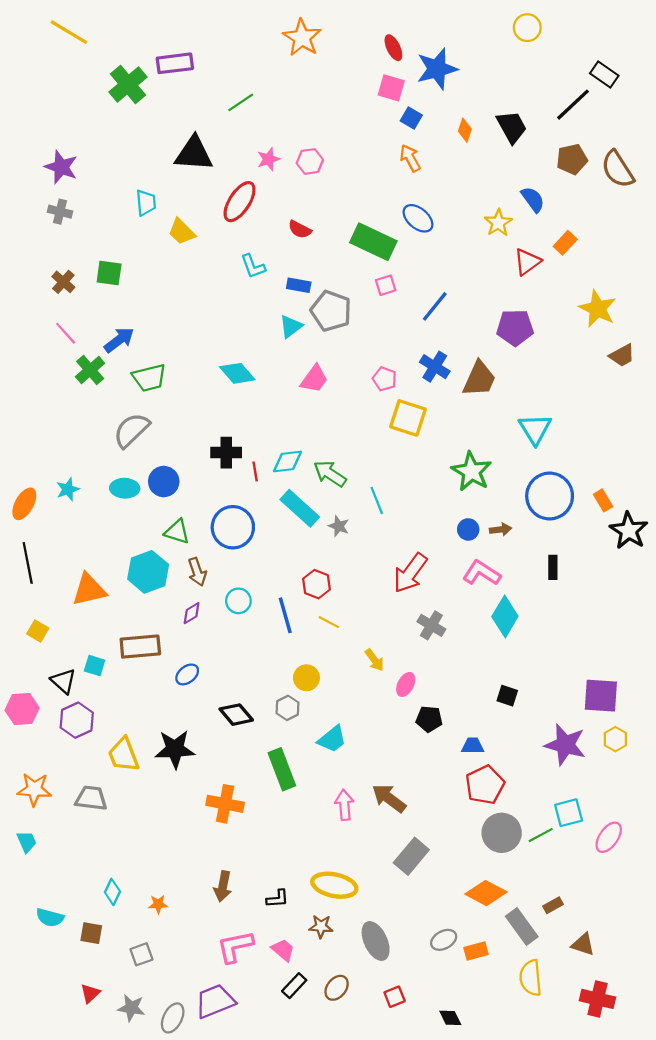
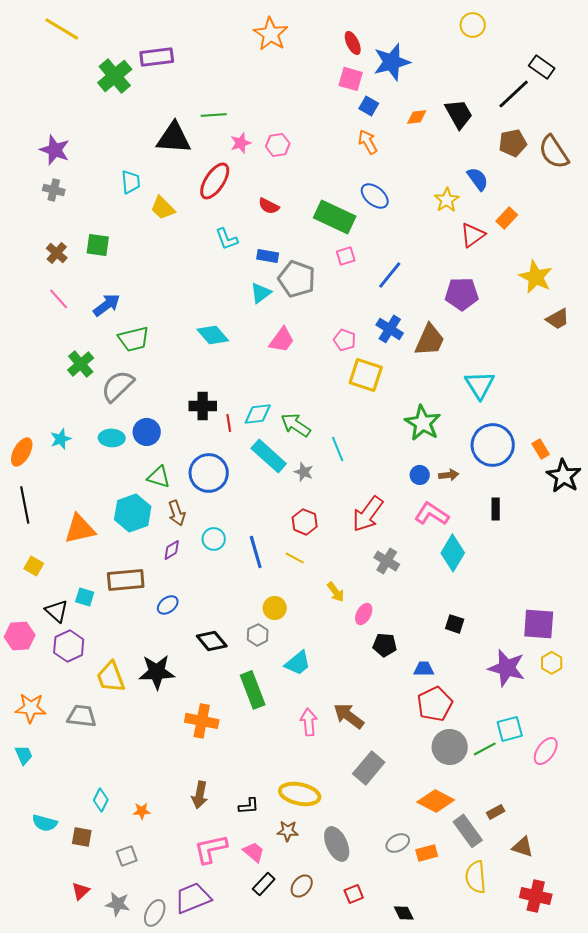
green line: (241, 102) -> (214, 115), moved, turned 30
orange diamond: (465, 130) -> (417, 117), turned 65
green cross: (90, 370) -> (81, 364), moved
red hexagon: (317, 584) -> (305, 522), moved

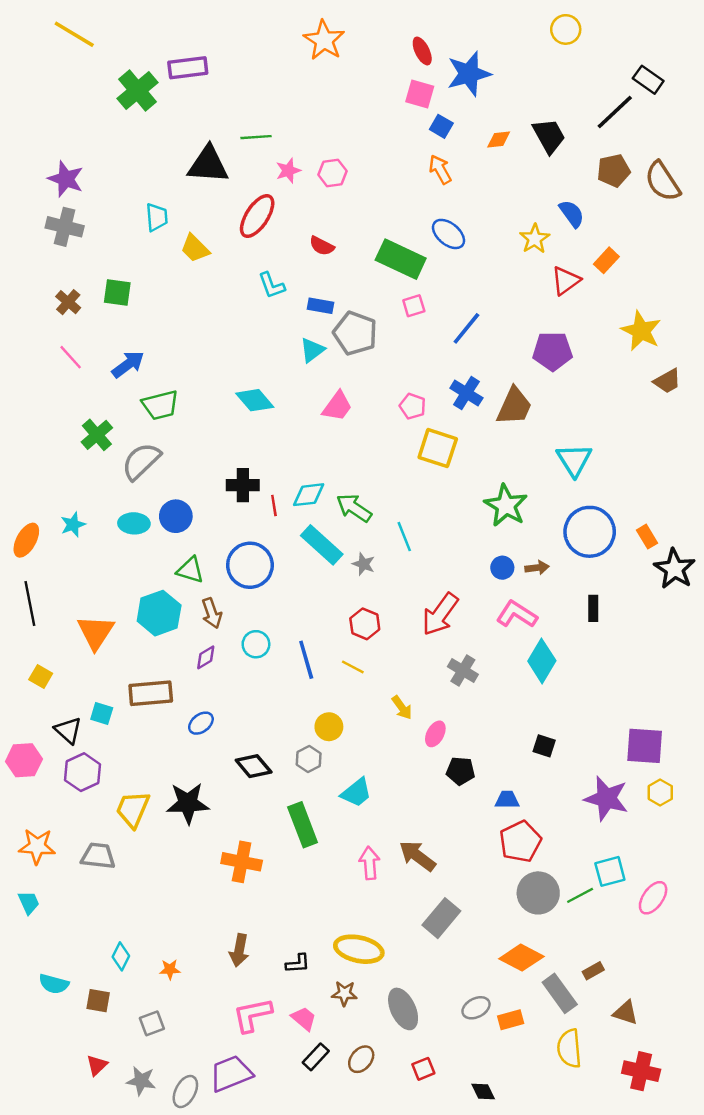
gray cross: (54, 190) -> (65, 227), size x1.4
orange triangle: (80, 529) -> (96, 632), turned -44
yellow trapezoid: (111, 677) -> (133, 809), turned 44

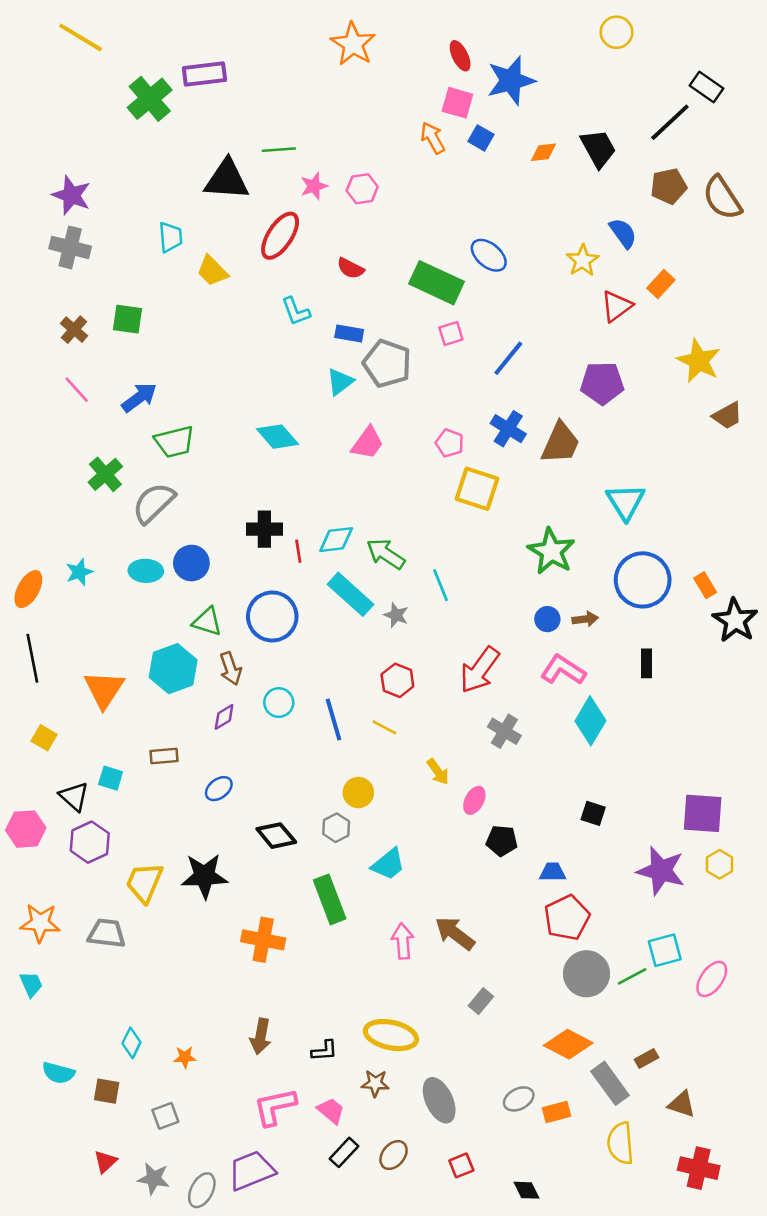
orange arrow: (440, 169) -> (433, 138), moved
brown rectangle: (151, 693) -> (164, 756), size x0.6
gray rectangle: (441, 918) -> (481, 1001), size x0.6

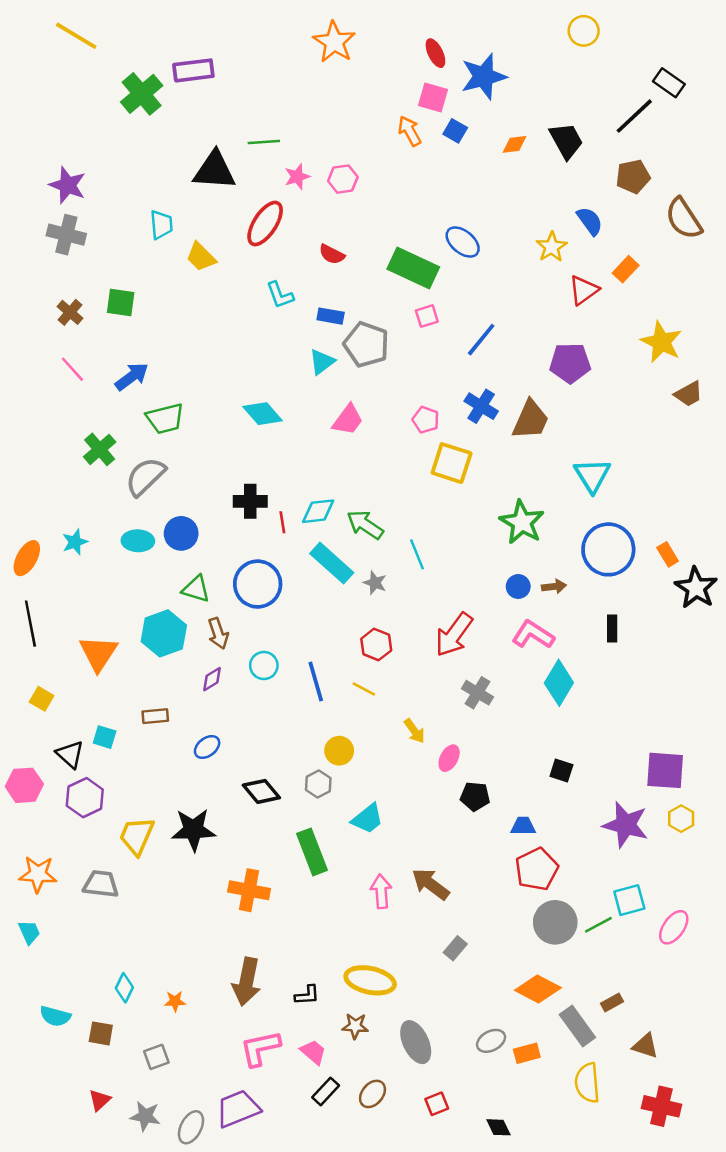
brown semicircle: (722, 198) -> (684, 219), moved
brown arrow: (261, 1036) -> (247, 982), size x1.4

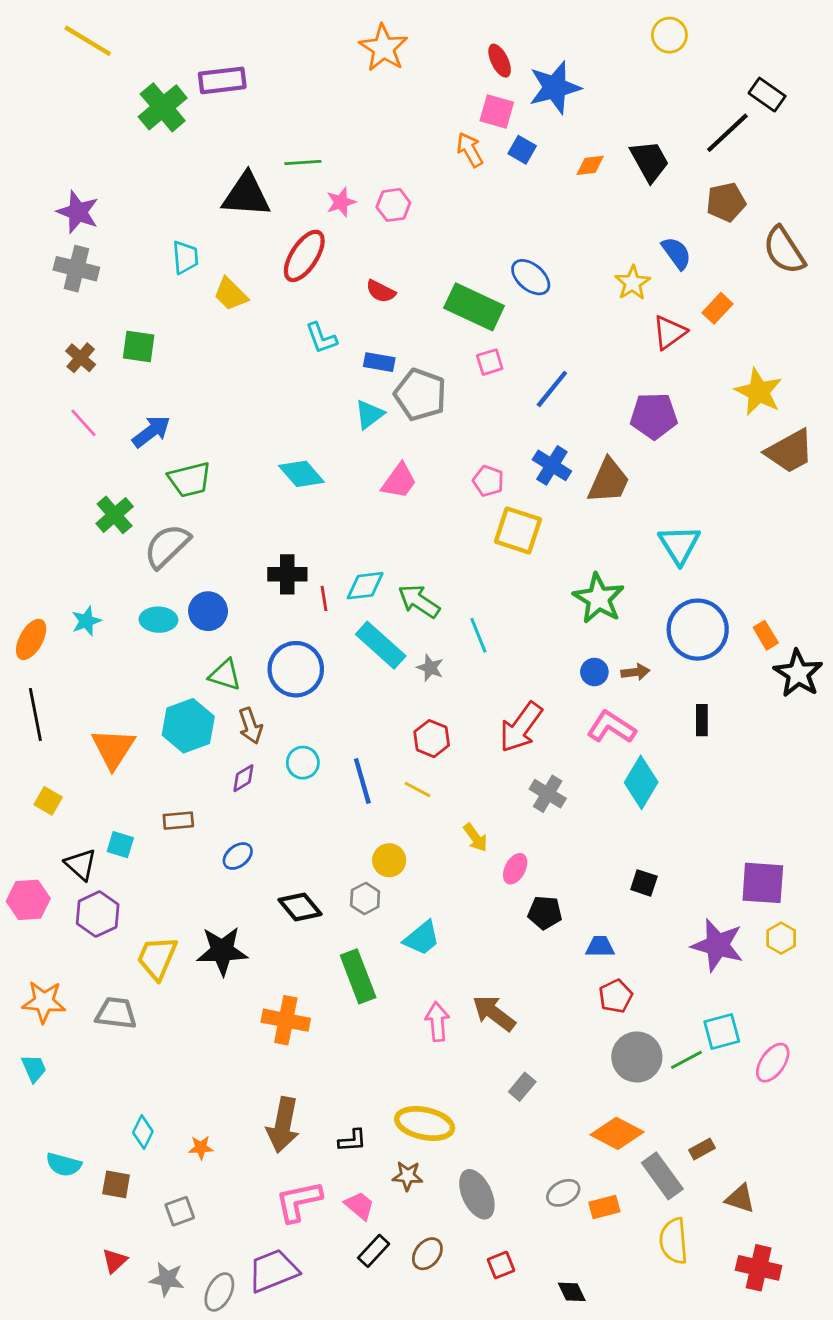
brown trapezoid: (689, 394) -> (790, 451), size x1.5
red pentagon: (537, 869) -> (616, 996), size x0.7

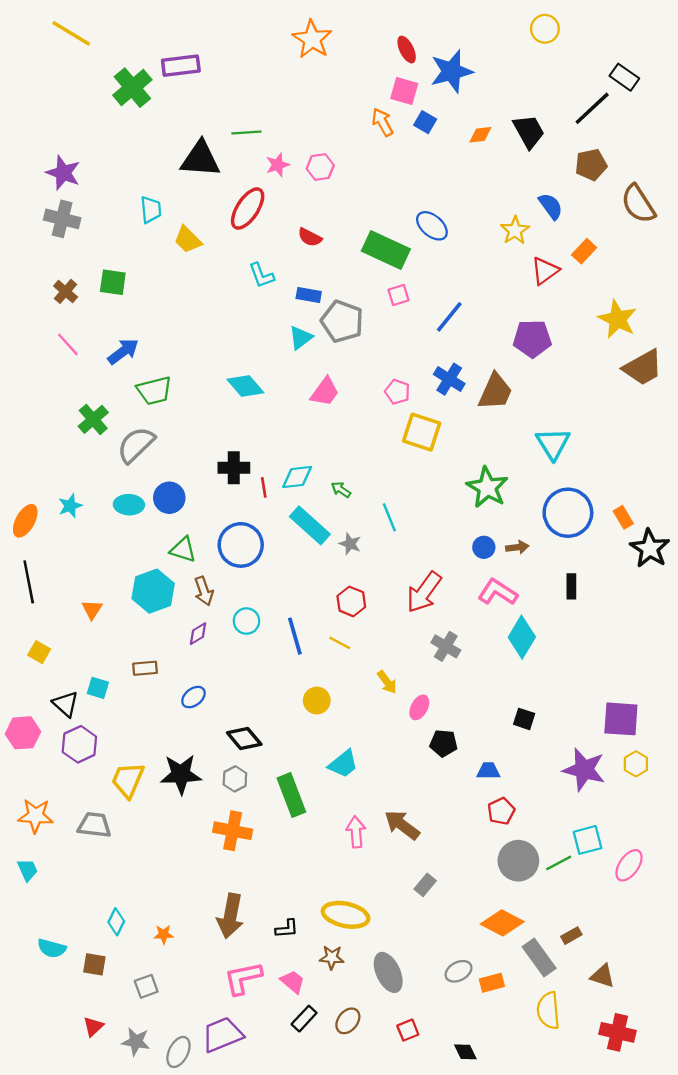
green arrow: (419, 601) -> (341, 490), size x0.6
orange triangle: (113, 748) -> (92, 610), size x0.6
gray hexagon: (365, 898) -> (235, 779), moved

